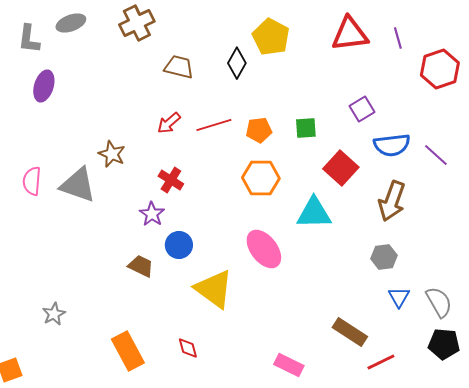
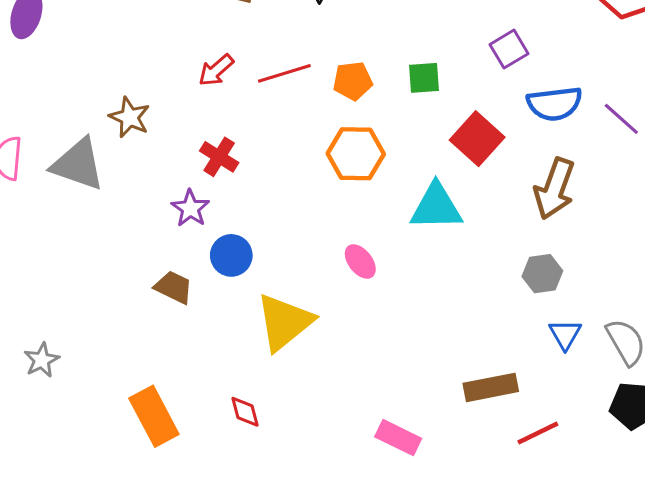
pink ellipse: (264, 249) -> (360, 261), size x0.6
yellow triangle: (214, 289) -> (284, 322), turned 45
brown rectangle: (350, 332) -> (491, 387), turned -44

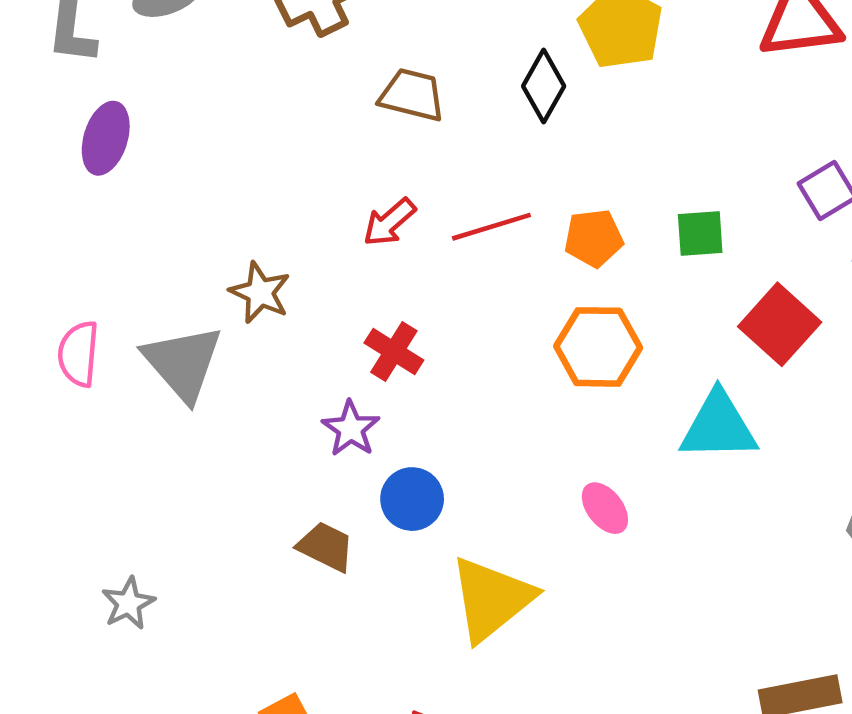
gray triangle: (78, 164) -> (183, 363), turned 30
gray star: (42, 360) -> (128, 603), moved

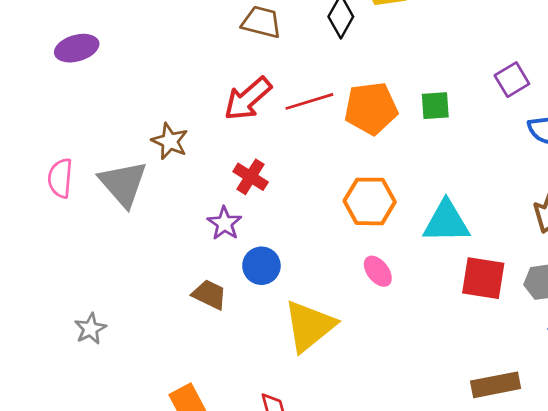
purple ellipse: (106, 138) -> (77, 48), turned 57
red arrow: (389, 222) -> (248, 99), size x1.5
orange pentagon: (594, 238) -> (371, 108), size x1.5
red square: (780, 324) -> (483, 278), moved, turned -33
orange hexagon: (598, 347) -> (370, 201), moved

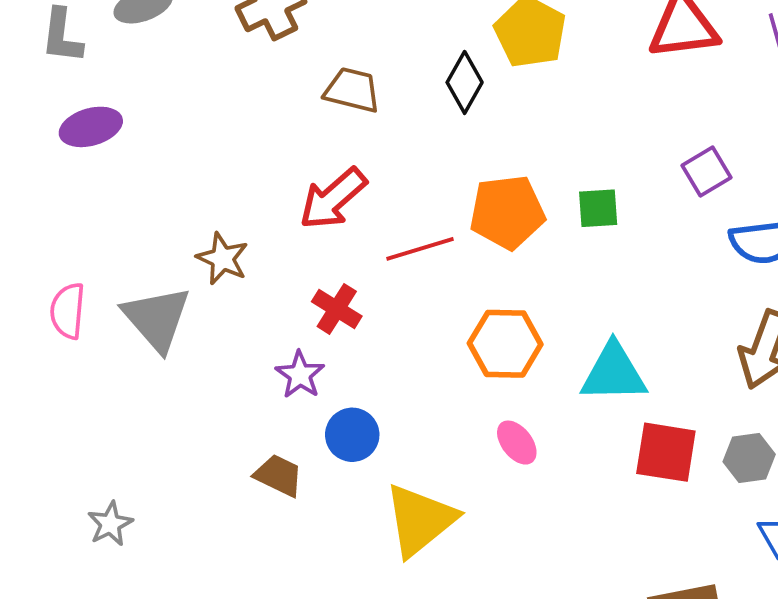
red line: (309, 101) -> (420, 249), moved

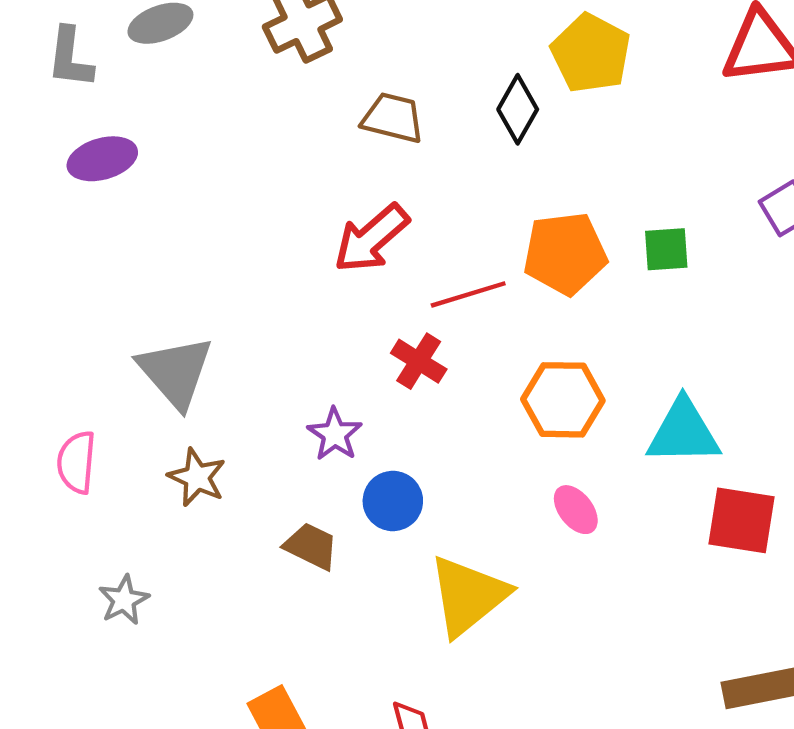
brown star: (223, 259) -> (197, 477), moved
red cross: (337, 309) -> (419, 361), moved
pink semicircle: (68, 311) -> (76, 462), moved

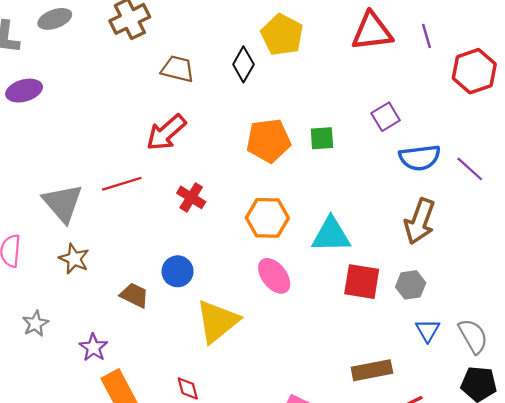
red line: (468, 294) -> (122, 184), moved
purple star: (335, 434) -> (93, 347), moved
pink ellipse: (576, 510) -> (274, 276), size x1.4

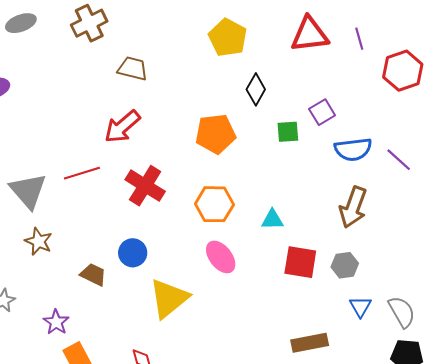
black diamond: (243, 64) -> (256, 89), moved
green square: (322, 138) -> (288, 132), moved
red cross: (191, 197) -> (145, 186), size x1.5
cyan triangle: (331, 235) -> (272, 220), size x0.6

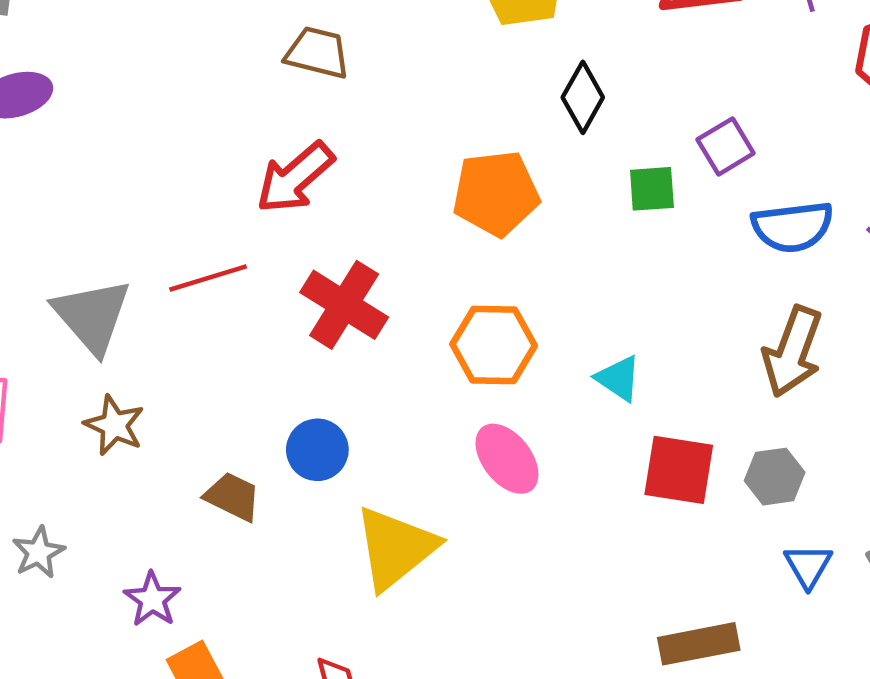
cyan triangle: (272, 220) -> (618, 378), turned 35

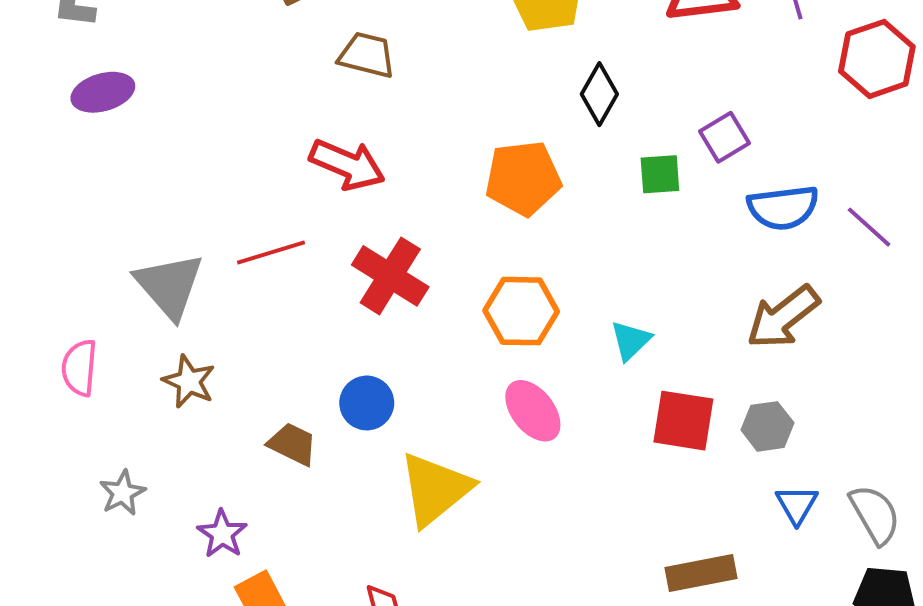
red arrow: (295, 178) -> (347, 165), turned -116
brown arrow: (792, 352) -> (783, 317), turned 32
cyan triangle: (618, 378) -> (631, 340), turned 42

